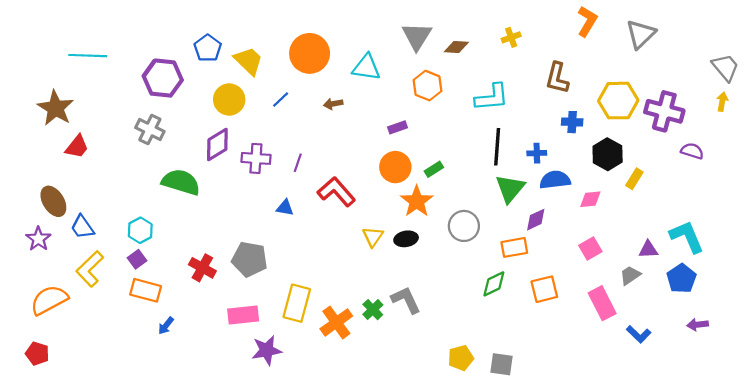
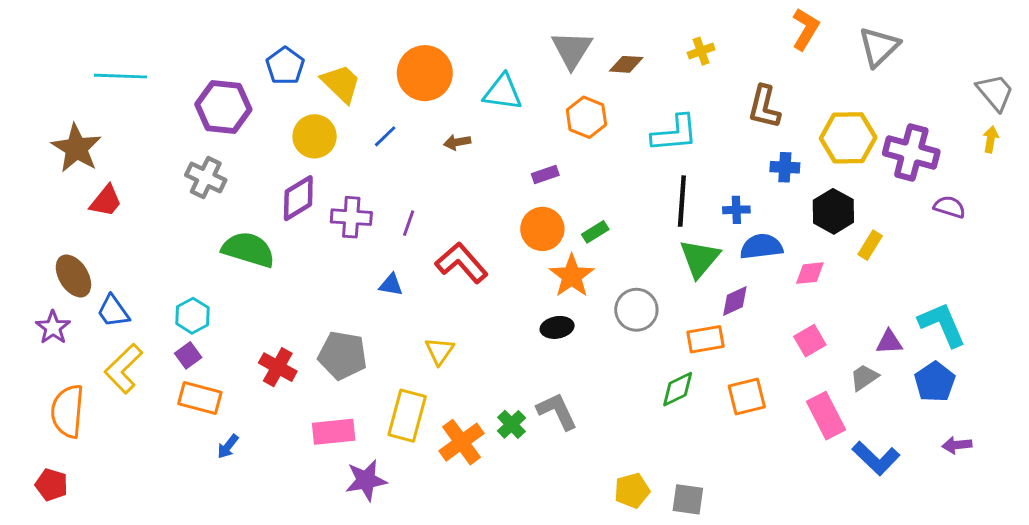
yellow triangle: (373, 237) -> (439, 351), moved
orange semicircle: (49, 300) -> (68, 411), turned -57
blue L-shape: (639, 334) -> (876, 458), size x1.4

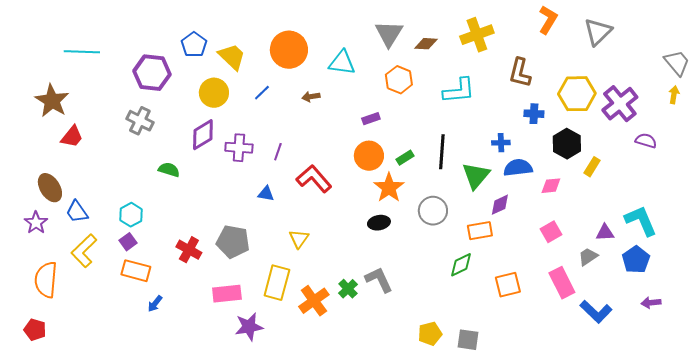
yellow cross: (701, 51) -> (477, 35), size x1.8
purple cross: (911, 153) -> (620, 104), turned 36
black line: (682, 201) -> (442, 152), moved
green semicircle: (248, 250) -> (169, 170), size x0.6
orange square: (747, 397) -> (508, 285), moved

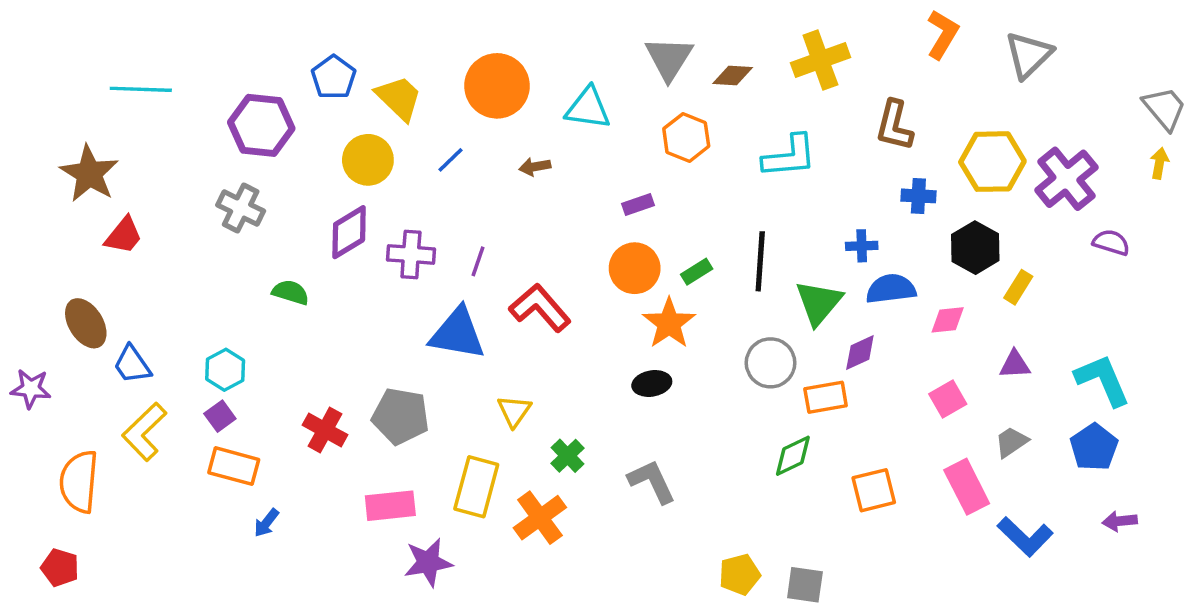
blue triangle: (266, 194) -> (457, 334), size x2.0
gray circle: (433, 211) -> (771, 363), moved
purple star: (36, 223) -> (31, 389), moved, turned -30
purple triangle: (605, 233) -> (1015, 365), moved
green cross: (348, 289) -> (568, 456), moved

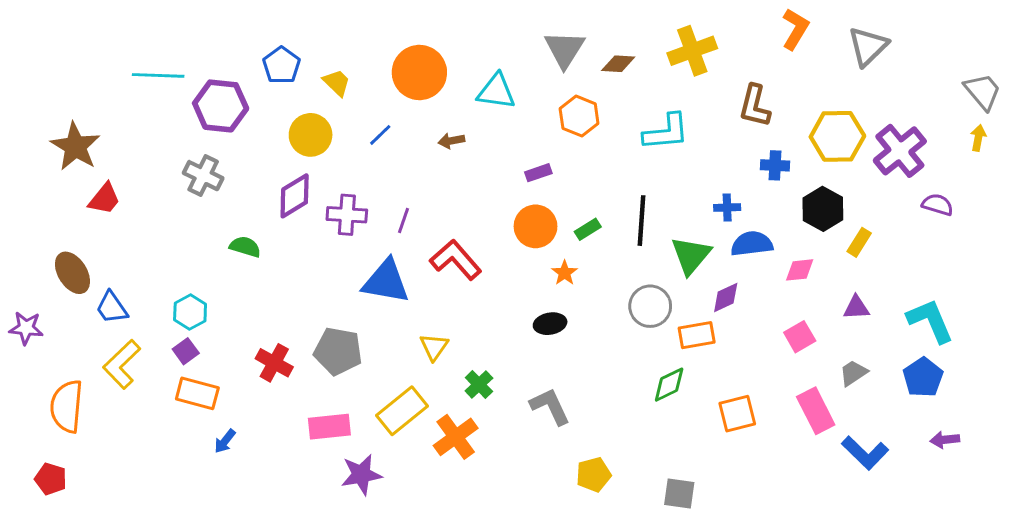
cyan line: (141, 89) -> (158, 75), moved
yellow trapezoid: (399, 98) -> (337, 83), size x0.7
orange star: (669, 323) -> (565, 273), size x0.6
yellow rectangle: (476, 487) -> (402, 411), turned 36
yellow pentagon: (740, 574) -> (594, 475), moved

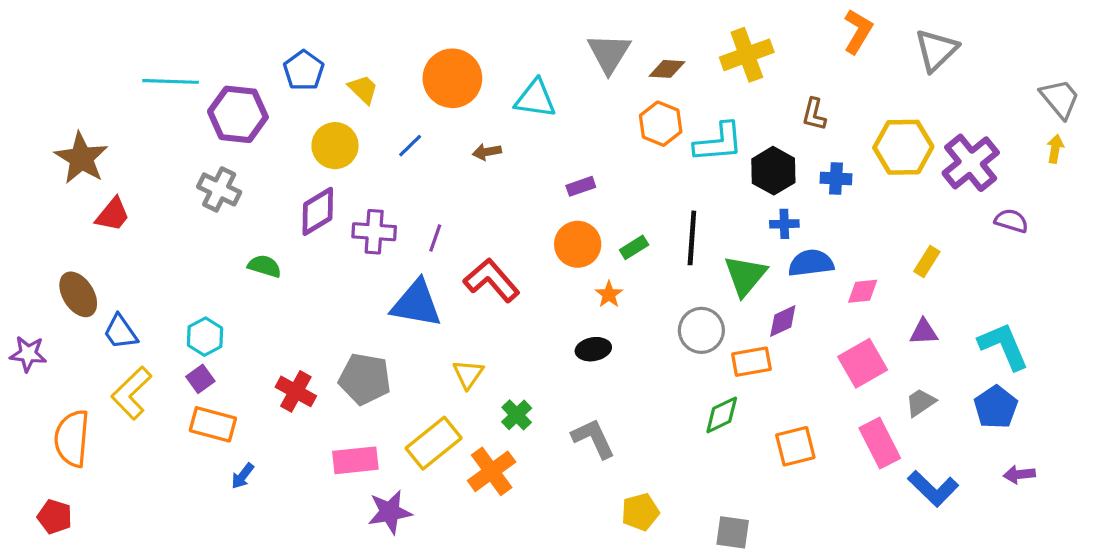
brown L-shape: (755, 106) -> (814, 114), size x0.7
orange hexagon: (579, 116) -> (661, 124), moved
black hexagon: (823, 209) -> (773, 171), moved
pink square: (800, 337) -> (863, 363), size x1.4

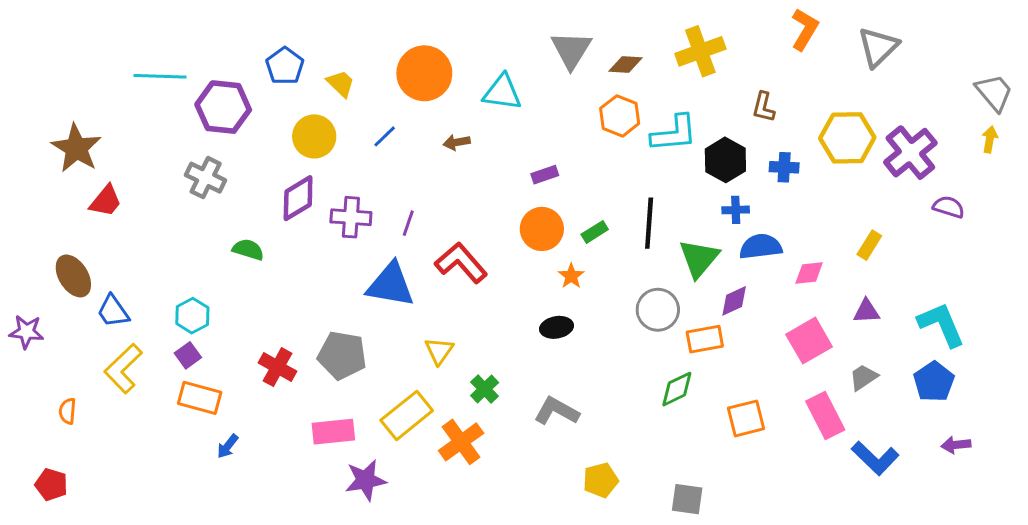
orange semicircle: (72, 438) -> (68, 411), size x0.5
gray L-shape: (593, 438) -> (557, 411), turned -36

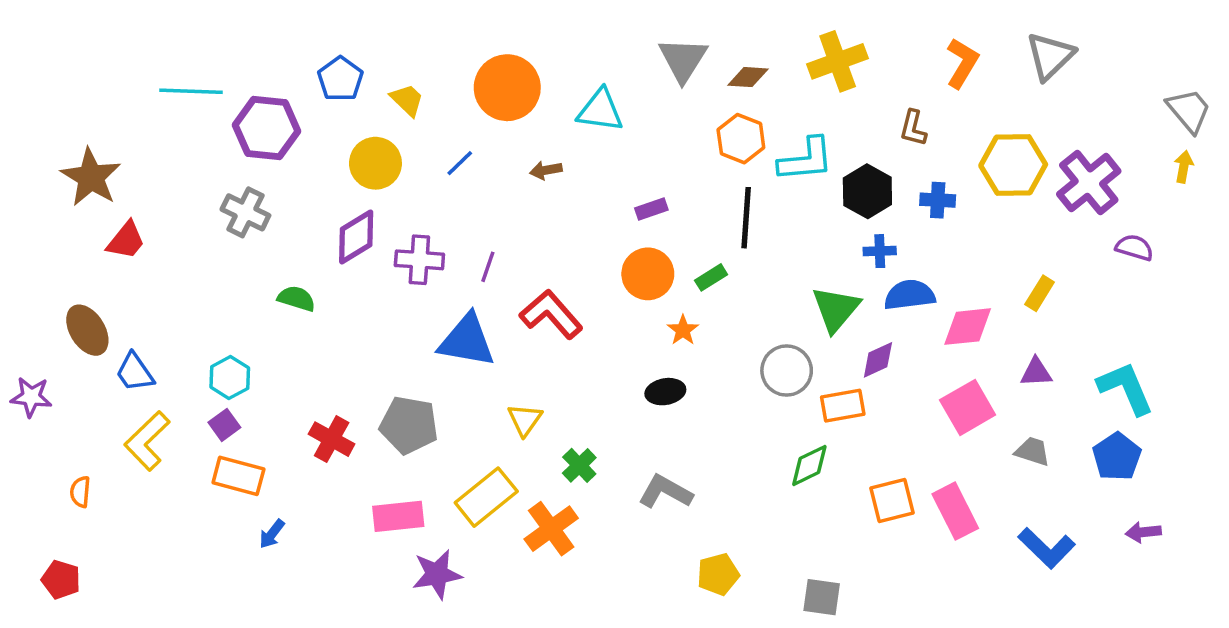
orange L-shape: (805, 29) -> (962, 63), moved
black line: (649, 223) -> (746, 218), moved
pink diamond: (809, 273) -> (968, 327), size x1.4
gray trapezoid: (863, 377) -> (1033, 451), turned 52
pink rectangle: (825, 415) -> (955, 511), moved

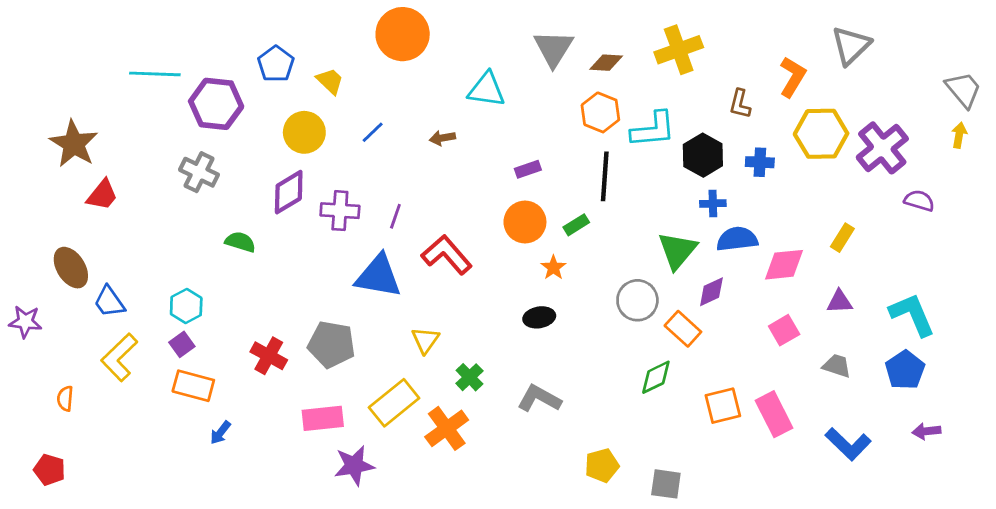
orange L-shape: (962, 63) -> (793, 77), moved
orange circle: (507, 88) -> (403, 34), moved
orange rectangle: (843, 406) -> (683, 329), turned 52
pink square: (968, 407) -> (784, 330), size x0.7
yellow pentagon: (718, 574) -> (602, 465), moved

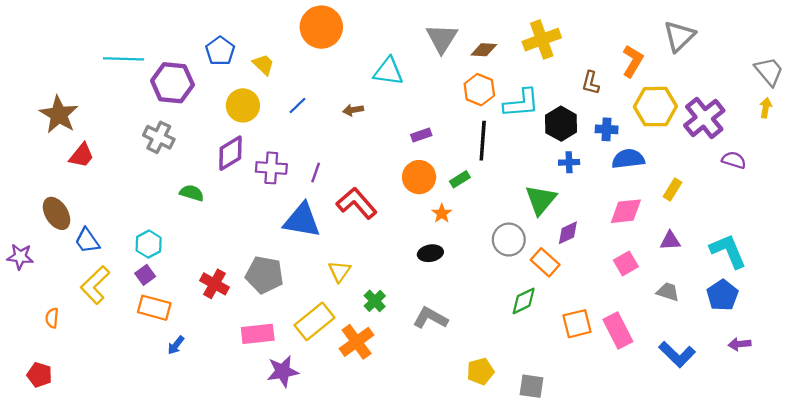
blue semicircle: (737, 239) -> (628, 159), moved

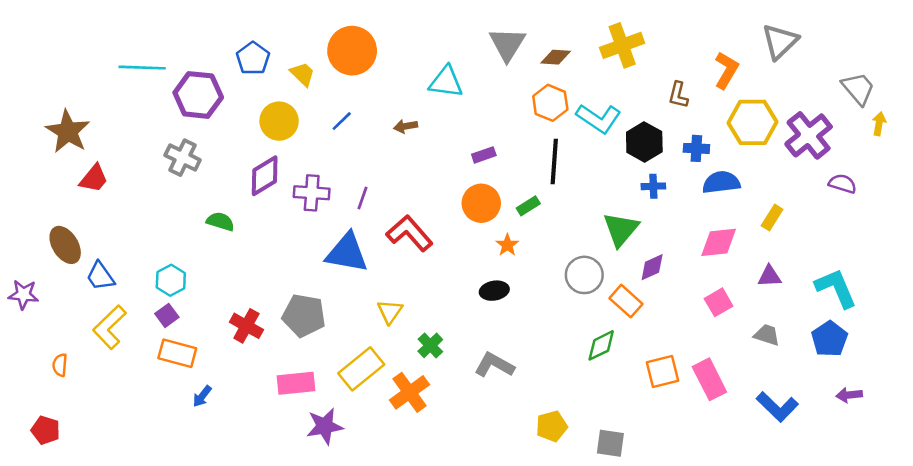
orange circle: (321, 27) -> (352, 51), moved
gray trapezoid: (769, 71) -> (858, 88), moved
cyan L-shape: (521, 103) -> (599, 118), turned 39

